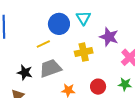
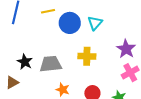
purple star: (109, 37) -> (126, 49), moved
yellow line: (43, 44) -> (48, 11), moved

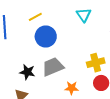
blue circle: (70, 23) -> (46, 36), moved
yellow cross: (87, 56) -> (96, 63), moved

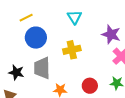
yellow cross: (96, 63) -> (72, 50), moved
gray trapezoid: (53, 67) -> (42, 68), turned -70

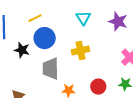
purple star: (111, 34) -> (118, 21), moved
black star: (16, 72) -> (22, 50), moved

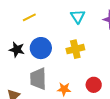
blue circle: (45, 38) -> (41, 48), moved
gray trapezoid: (51, 69) -> (38, 79), moved

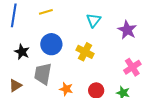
yellow cross: (75, 49) -> (85, 52), turned 30
black star: (17, 50) -> (22, 52), moved

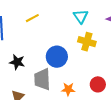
blue circle: (51, 44) -> (57, 57), moved
yellow cross: (85, 52) -> (87, 42), moved

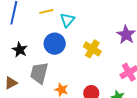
cyan triangle: (81, 16) -> (67, 20), moved
blue circle: (57, 57) -> (55, 44), moved

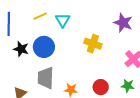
blue circle: (55, 44) -> (44, 47), moved
black star: (20, 50) -> (21, 49), moved

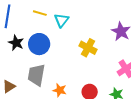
yellow line: (40, 16) -> (40, 13), turned 32

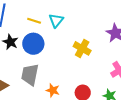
yellow line: (40, 13) -> (34, 21), moved

